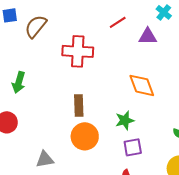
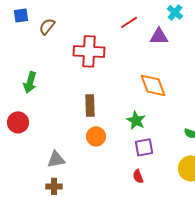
brown semicircle: (36, 26) -> (47, 26), size x0.7
green star: (125, 120) -> (136, 120), turned -30
orange circle: (85, 136) -> (96, 136), size x0.7

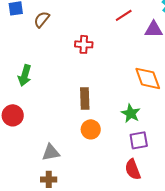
red cross: (89, 51) -> (84, 44), size x0.6
red semicircle: (138, 176) -> (133, 169), size x1.5

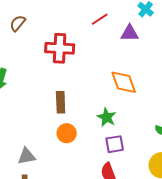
red cross: (84, 44) -> (60, 48), size x1.6

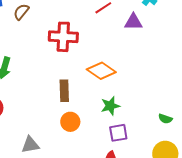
orange diamond: (124, 82) -> (101, 71), moved, turned -36
green star: (107, 117) -> (110, 106), turned 30

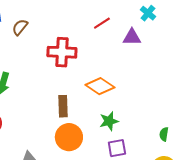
green semicircle: (165, 119) -> (164, 134), turned 80
orange circle: (70, 122) -> (69, 137), size x1.4

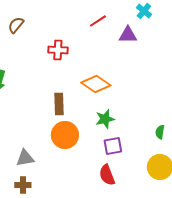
red cross: (62, 52) -> (58, 50), size x0.7

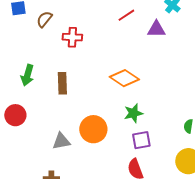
red cross: (58, 50) -> (72, 37), moved
brown rectangle: (59, 104) -> (62, 83), moved
gray triangle: (25, 158) -> (61, 141), moved

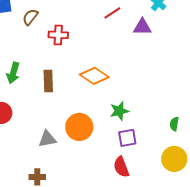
orange diamond: (124, 78) -> (94, 76), moved

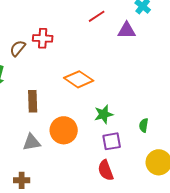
brown semicircle: (30, 17) -> (18, 48), moved
brown rectangle: (48, 81) -> (33, 101), moved
green semicircle: (174, 124) -> (144, 125), moved

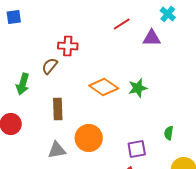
brown semicircle: (18, 48) -> (50, 66), moved
green star: (104, 114) -> (138, 88), moved

